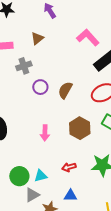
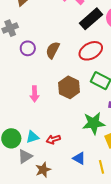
red arrow: (69, 167) -> (53, 139), moved
blue triangle: (70, 196) -> (79, 158), moved, turned 32

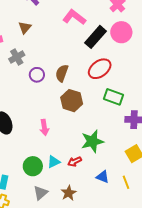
brown hexagon: (69, 87) -> (72, 101), moved
pink arrow: (35, 94) -> (44, 127), moved
green star: (94, 123) -> (92, 141), moved
gray triangle: (25, 156) -> (41, 193), moved

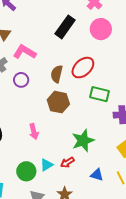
pink L-shape: (74, 17) -> (25, 52), moved
black rectangle: (96, 37) -> (65, 27), moved
brown semicircle: (62, 73) -> (57, 74), moved

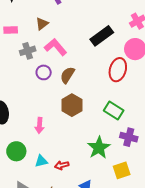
red ellipse: (83, 68) -> (118, 70), moved, turned -50
brown semicircle: (57, 74) -> (67, 75), moved
green star: (83, 141) -> (99, 148), moved, turned -30
green circle: (26, 171) -> (16, 151), moved

